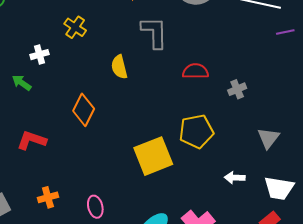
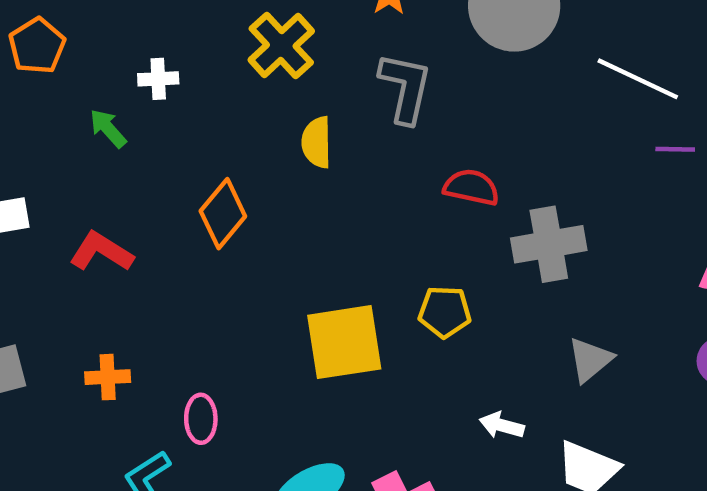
yellow cross: (75, 27) -> (281, 46), moved, size x1.4
gray cross: (237, 89) -> (549, 244), size x1.8
yellow pentagon: (196, 131) -> (445, 312), size x0.7

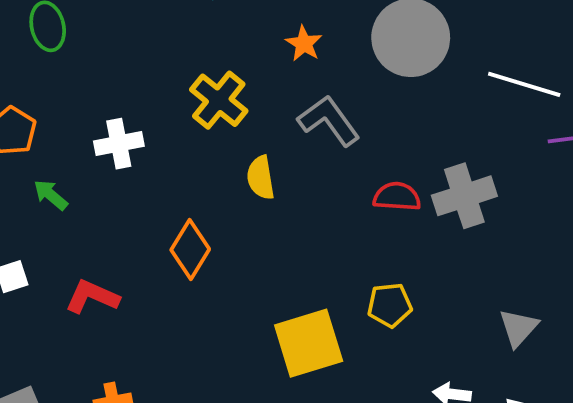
white cross: (158, 79) -> (119, 144), size x1.4
gray L-shape: (405, 88) -> (329, 121), turned -40
green arrow: (108, 128) -> (51, 195), moved
gray cross: (549, 244) -> (464, 196), moved

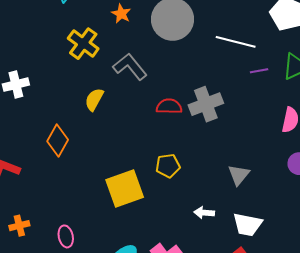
orange star: (304, 43) -> (121, 14), moved
yellow cross: (219, 100) -> (83, 44), moved
yellow semicircle: (261, 178) -> (94, 99), turned 40

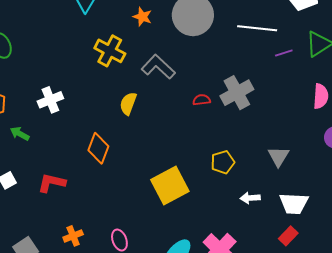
red semicircle: (169, 106) -> (202, 100), size x0.7
yellow pentagon: (168, 166) -> (223, 162), moved

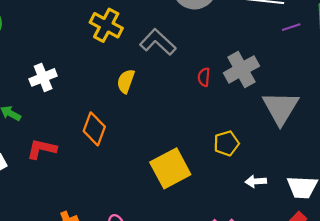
red semicircle: (202, 100) -> (204, 77), turned -78
gray triangle: (278, 156) -> (281, 108), moved, size x1.6
red L-shape: (52, 183) -> (42, 149), moved

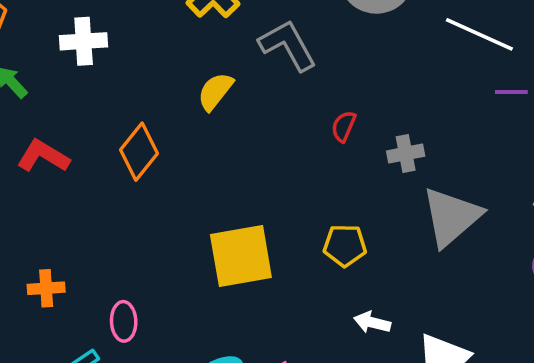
gray cross: (241, 69) -> (406, 154), moved, size x0.6

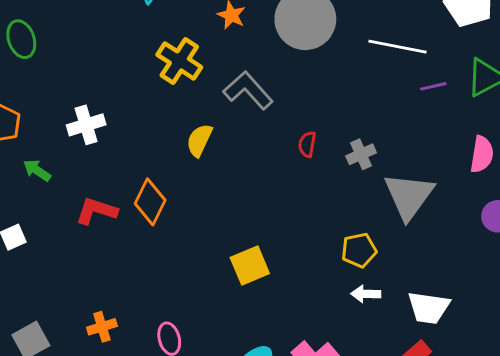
red L-shape: (43, 156) -> (96, 211), moved
yellow pentagon: (345, 245) -> (359, 250), moved
yellow square: (241, 256) -> (250, 265), size x0.7

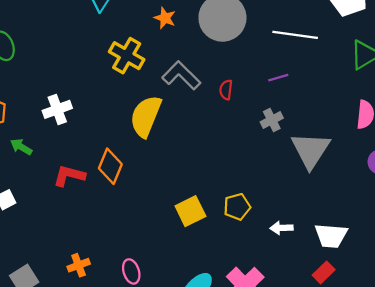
purple line: (433, 86) -> (278, 78), moved
yellow semicircle: (199, 140) -> (146, 116), size x1.6
red semicircle: (307, 144) -> (226, 90), moved
yellow pentagon: (359, 250) -> (237, 207), moved

